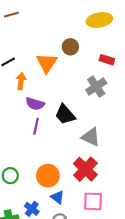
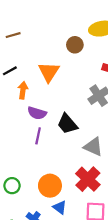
brown line: (11, 15) -> (13, 35), moved
brown circle: (70, 47) -> (75, 45), moved

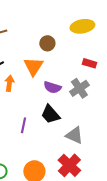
brown circle: (75, 45) -> (47, 43), moved
purple semicircle: (37, 113) -> (52, 87), moved

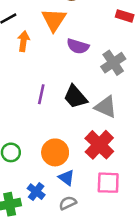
gray cross: (79, 88) -> (113, 63), moved
black trapezoid: (50, 114) -> (75, 97), moved

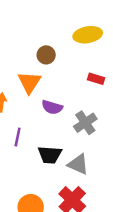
purple line: (41, 94) -> (18, 137), moved
black trapezoid: (75, 97) -> (50, 155), turned -45

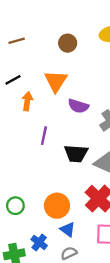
brown circle: (46, 55) -> (68, 43), moved

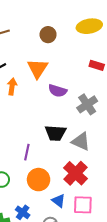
purple line: (44, 136) -> (27, 152), moved
blue triangle: (68, 229) -> (59, 201), moved

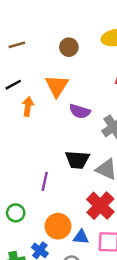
orange circle: (39, 180) -> (58, 226), moved
blue triangle: (59, 201) -> (81, 237), turned -32

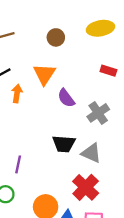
purple semicircle: (80, 111) -> (66, 98), turned 36
purple line: (45, 181) -> (18, 164), moved

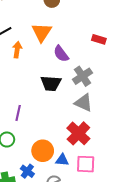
red rectangle: (108, 71) -> (99, 39), moved
gray cross: (98, 113) -> (82, 76), moved
black trapezoid: (64, 144) -> (51, 83), moved

